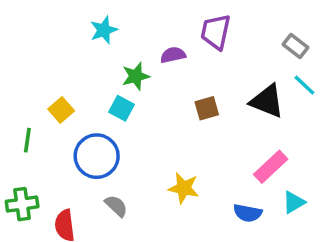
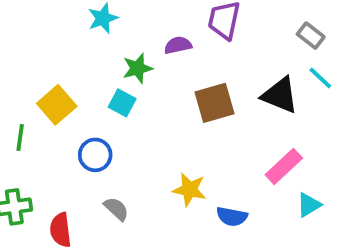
brown square: (207, 108) -> (214, 103), size x1.5
yellow square: (61, 110) -> (57, 105), size x1.4
blue circle: (97, 156) -> (95, 155), size x0.7
blue semicircle: (248, 213) -> (232, 216), moved

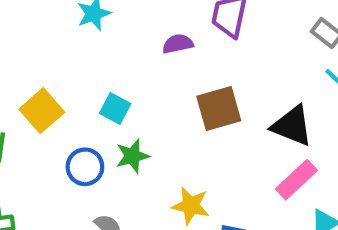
green star: (137, 68) -> (132, 156), moved
black triangle: (280, 95) -> (292, 126), moved

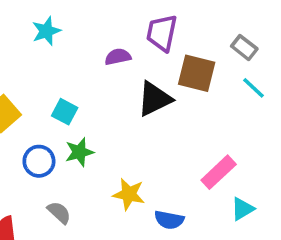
brown square: (219, 109) -> (197, 73), moved, turned 30
black triangle: (292, 126) -> (154, 99), moved, turned -48

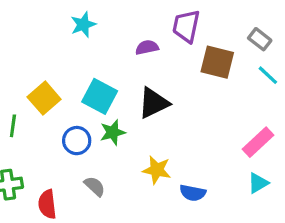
black triangle: (154, 99) -> (153, 103), moved
cyan square: (65, 112) -> (100, 96), size x1.5
pink rectangle: (219, 172) -> (258, 142), moved

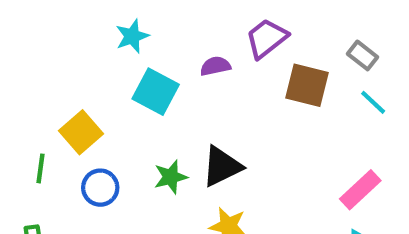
purple trapezoid: (186, 26) -> (267, 38), turned 40
cyan square: (100, 96) -> (156, 92), moved
black triangle: (153, 103) -> (222, 166), moved
blue circle: (77, 141) -> (100, 188), moved

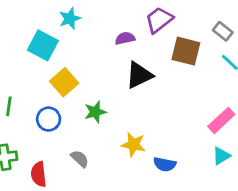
cyan square: (156, 92) -> (43, 45), moved
yellow square: (81, 132) -> (64, 82), moved
black triangle: (222, 166) -> (139, 75), moved

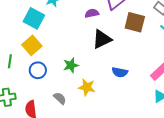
yellow square: (64, 82) -> (32, 45), moved
yellow star: (134, 145) -> (87, 87), moved
blue semicircle: (165, 164) -> (120, 72), moved

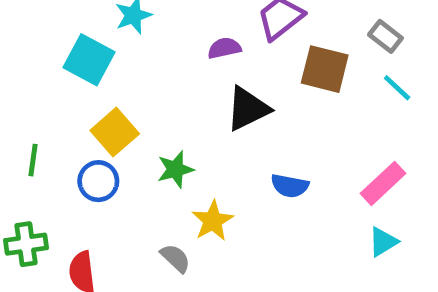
yellow square: (32, 45) -> (115, 132), moved
yellow star: (87, 87) -> (213, 221), turned 30
gray semicircle: (60, 98) -> (175, 258), moved

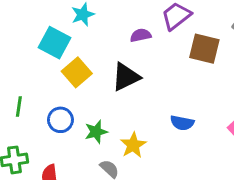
black triangle: (248, 109) -> (126, 77), moved
yellow square: (115, 132) -> (77, 72), moved
green star: (175, 169) -> (96, 132), moved

